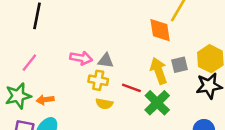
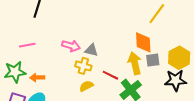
orange diamond: (160, 30) -> (143, 42), moved
pink line: (29, 63) -> (27, 45), turned 35
yellow semicircle: (104, 104) -> (86, 86), turned 136

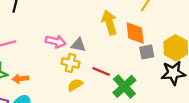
yellow arrow: (135, 63) -> (109, 23), moved

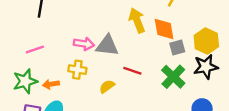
gray triangle: (78, 45) -> (107, 46), size x1.5
yellow cross: (71, 63) -> (77, 70), moved
green cross: (124, 86) -> (173, 77), moved

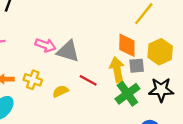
yellow arrow: (137, 20) -> (117, 70), moved
yellow hexagon: (206, 41) -> (160, 52), moved
yellow cross: (77, 70) -> (33, 80), moved

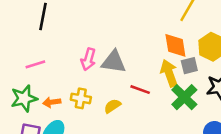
pink arrow: (45, 45) -> (88, 59), turned 96

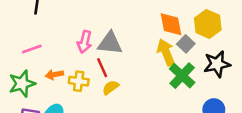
gray square: (189, 66) -> (186, 44), turned -30
red line: (140, 90) -> (102, 68), moved, turned 48
orange arrow: (52, 102) -> (54, 75), moved

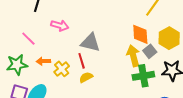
pink arrow: (85, 42) -> (60, 26), moved, turned -96
pink line: (32, 49) -> (28, 39), turned 56
green cross: (182, 76) -> (143, 76), turned 30
yellow cross: (79, 81) -> (62, 69), turned 35

